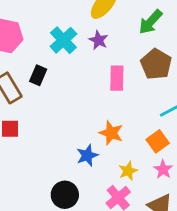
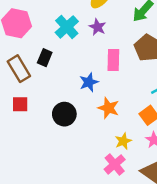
blue star: (87, 155) -> (89, 82), moved
black circle: (65, 195) -> (64, 114), moved

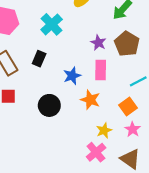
purple star: (97, 27) -> (98, 43), moved
black rectangle: (45, 58) -> (39, 59), moved
pink rectangle: (113, 60) -> (101, 70), moved

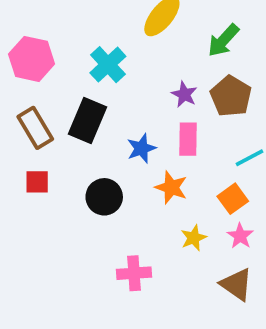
black rectangle: (39, 59) -> (87, 120), size x1.6
pink cross: (96, 152) -> (134, 273), moved, turned 36

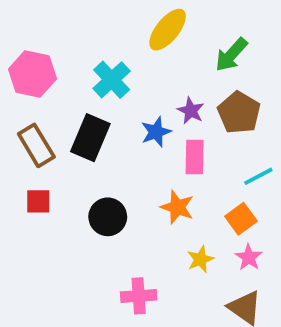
blue star: (141, 148) -> (156, 132), moved

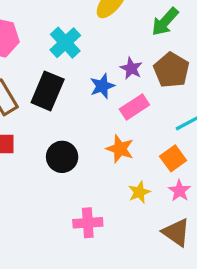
pink rectangle: (195, 157) -> (134, 107), turned 56

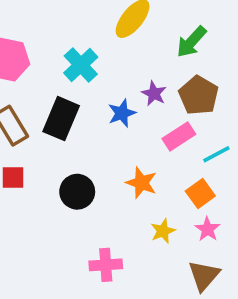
pink rectangle: (134, 107) -> (179, 136), moved
brown triangle: (176, 232) -> (204, 276), turned 36

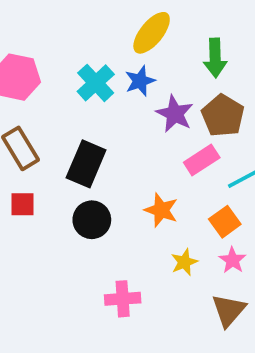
green arrow: (191, 42) -> (215, 58), turned -44
purple star: (154, 94) -> (175, 114), size x1.4
blue star: (122, 113) -> (140, 81), moved
black rectangle: (61, 119) -> (86, 164), moved

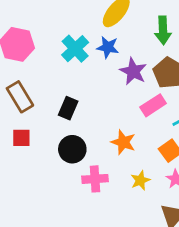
blue star: (140, 81) -> (108, 47), turned 30
black rectangle: (86, 164) -> (68, 108), size x0.7
pink cross: (123, 299) -> (95, 179), moved

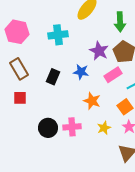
blue star: (108, 47) -> (81, 72), moved
cyan cross: (75, 49) -> (58, 35), turned 36
black circle: (72, 149) -> (48, 128), moved

